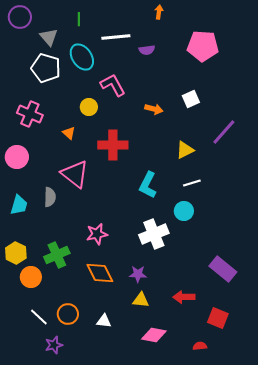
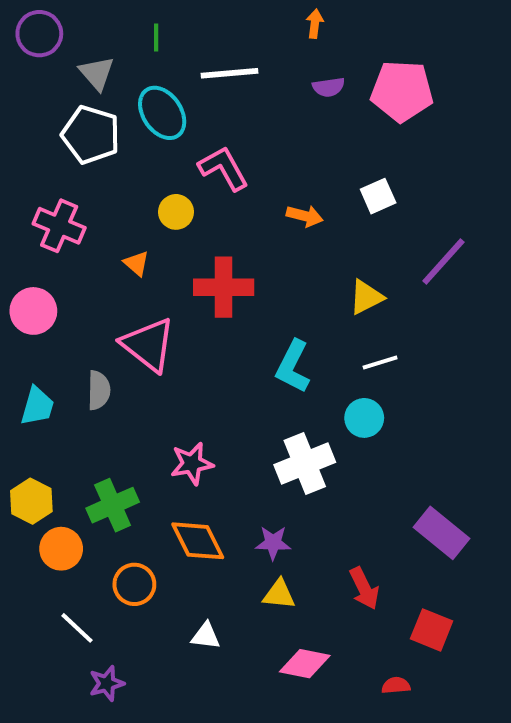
purple semicircle: (147, 50) -> (329, 87), moved
red arrow: (184, 297) -> (364, 588), turned -115
orange circle: (68, 314) -> (134, 584), moved

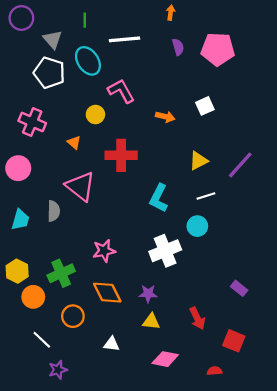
purple semicircle: (329, 87) -> (178, 47), turned -98
purple line: (443, 261) -> (240, 165), moved
purple rectangle: (441, 533) -> (239, 288), size x0.6

